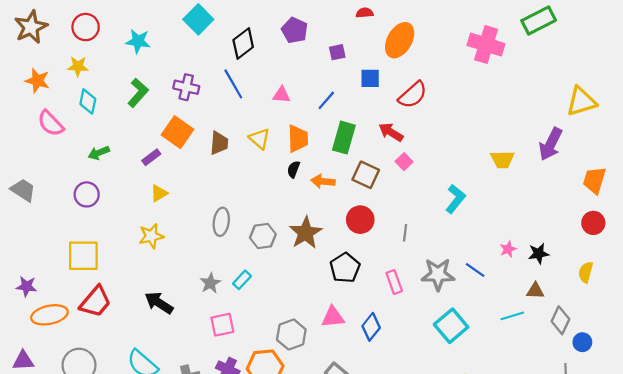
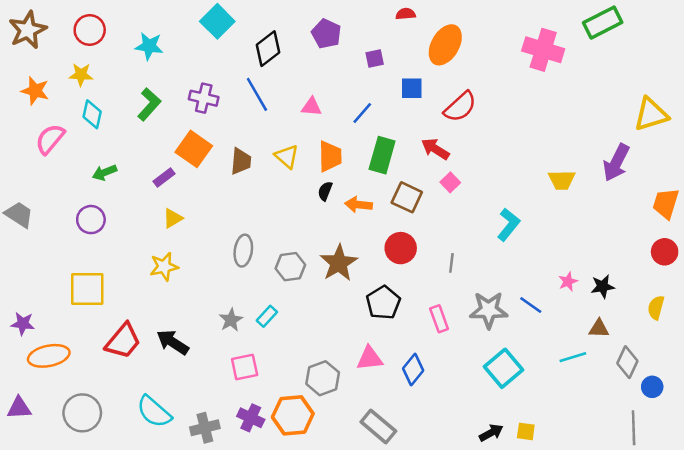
pink semicircle: (51, 123) -> (50, 139), turned 84
red trapezoid: (95, 302) -> (123, 341), moved

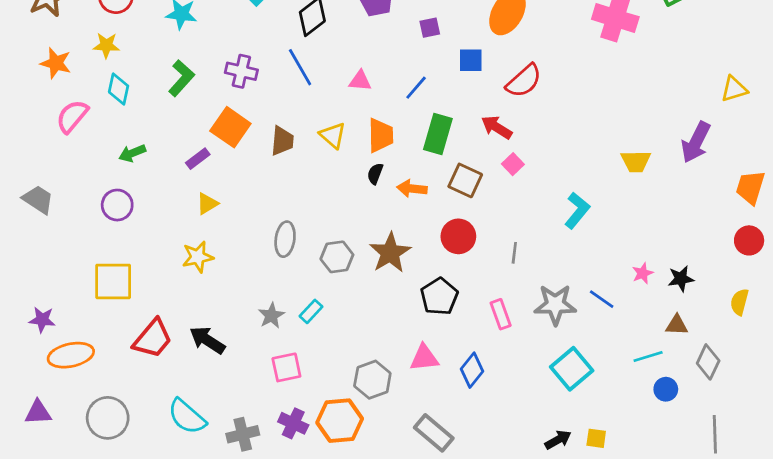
yellow triangle: (651, 114) -> (734, 89), size x0.7
blue circle: (652, 387) -> (666, 389), moved

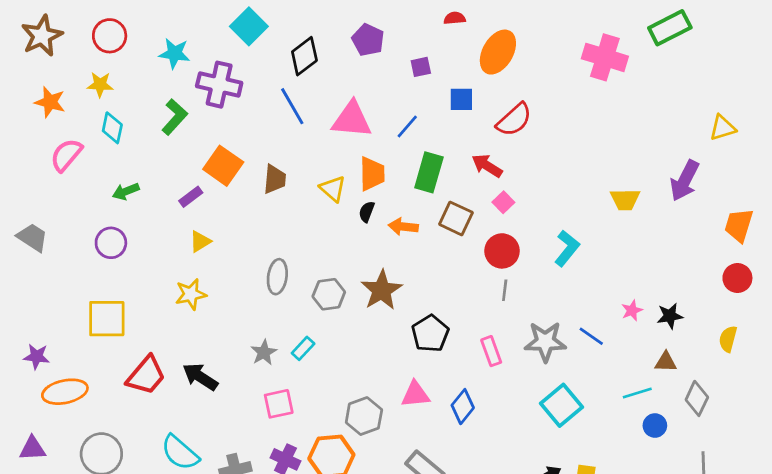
purple cross: (241, 71) -> (219, 85), moved, size x1.4
pink triangle: (360, 81) -> (352, 120), size x1.8
yellow triangle: (333, 135) -> (333, 189), moved
red circle: (458, 236) -> (502, 251), moved

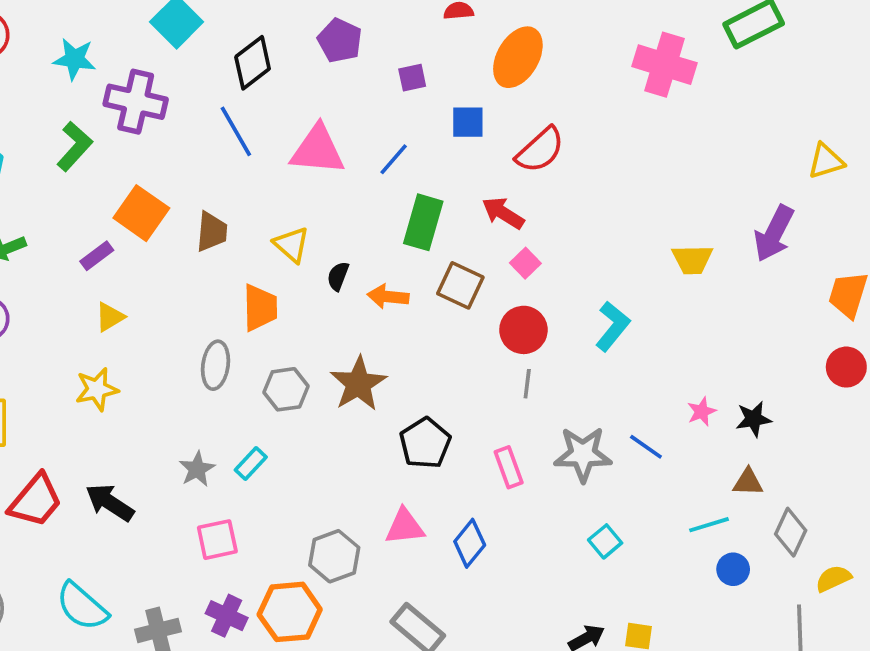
orange trapezoid: (372, 174) -> (260, 308), moved
yellow semicircle: (728, 339) -> (833, 579), moved, turned 50
cyan square: (562, 405) -> (605, 541), size x0.6

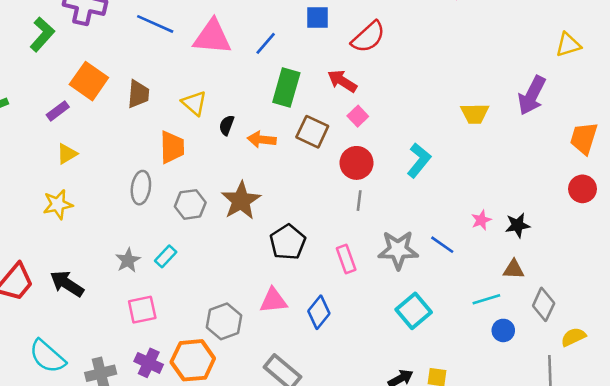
blue line: (236, 131) -> (155, 24), turned -36
cyan square: (605, 541) -> (414, 311), size x1.5

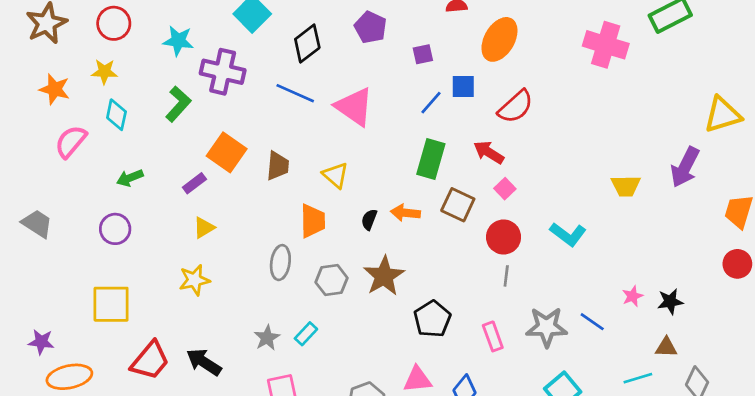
pink triangle: (212, 37) -> (354, 107), turned 30
blue line: (266, 43) -> (431, 103), moved
yellow triangle: (568, 45) -> (723, 115), size x1.4
black semicircle: (227, 125) -> (369, 220), moved
cyan L-shape: (419, 160) -> (568, 234), turned 88

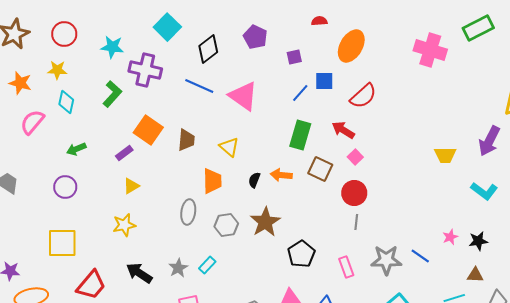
cyan L-shape: (568, 234) -> (484, 191), moved
black arrow: (204, 362) -> (139, 273), moved

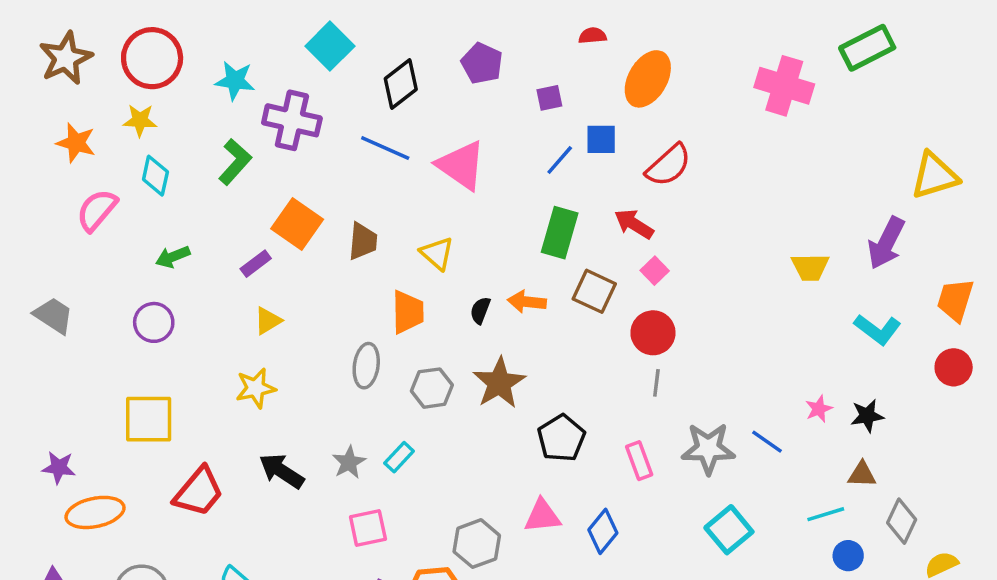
red circle: (64, 34) -> (152, 58), size x1.4

